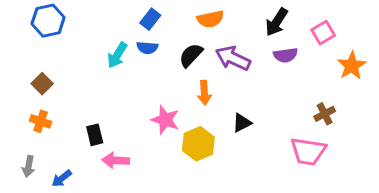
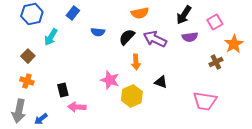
blue rectangle: (150, 19) -> (73, 13), moved
cyan arrow: (117, 55) -> (51, 37), moved
brown cross: (325, 114) -> (216, 62), moved
black triangle: (242, 123) -> (161, 82), turned 48
gray arrow: (29, 166) -> (19, 111), size x1.6

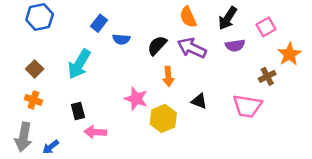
blue rectangle: (73, 13) -> (99, 23), moved
orange semicircle: (140, 13) -> (188, 17), moved, turned 78
cyan arrow: (51, 37) -> (79, 64), moved, size x1.4
pink trapezoid: (205, 101) -> (247, 106), moved

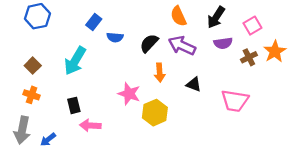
brown cross: (267, 76) -> (249, 57), moved
black triangle: (199, 101) -> (194, 84), moved

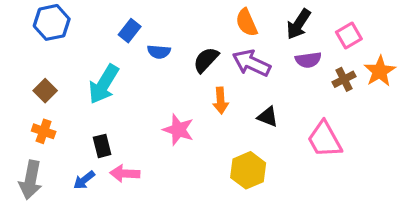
pink trapezoid: (235, 101) -> (325, 139), turned 52
yellow hexagon: (155, 113) -> (248, 170), moved
blue arrow: (48, 140) -> (84, 180), moved

